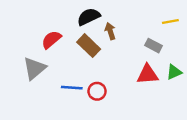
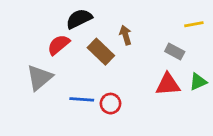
black semicircle: (89, 17) -> (79, 19), moved

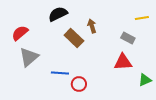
red semicircle: (59, 45) -> (20, 33), moved
green triangle: (198, 82) -> (145, 80), moved
red circle: (110, 104) -> (79, 84), moved

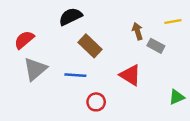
brown arrow: (92, 26) -> (138, 31), moved
red triangle: (123, 62) -> (130, 75), moved, turned 36
blue line: (60, 73) -> (75, 75), moved

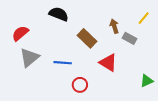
black semicircle: (71, 17) -> (59, 14), turned 48
yellow line: (173, 21) -> (144, 18), turned -40
brown rectangle: (90, 46) -> (87, 38), moved

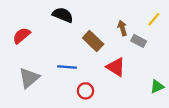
gray triangle: (29, 58) -> (29, 78), moved

